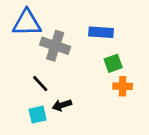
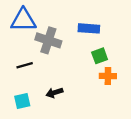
black line: (40, 84) -> (25, 65), moved, turned -63
cyan square: (38, 115) -> (22, 101), moved

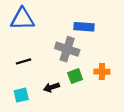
gray cross: (48, 40) -> (67, 49), moved
green square: (100, 56) -> (75, 76), moved

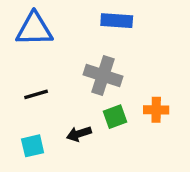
blue rectangle: (84, 27) -> (117, 21), moved

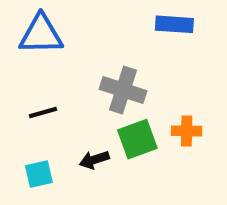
blue rectangle: (117, 21) -> (174, 24), moved
green square: (115, 117) -> (137, 139), size x1.4

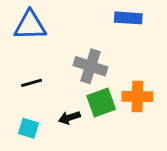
orange cross: (187, 131) -> (137, 96), size x1.4
cyan square: (39, 174) -> (29, 128), turned 30

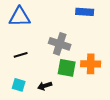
green square: (101, 103) -> (67, 68), turned 30
black arrow: (69, 118) -> (45, 86), moved

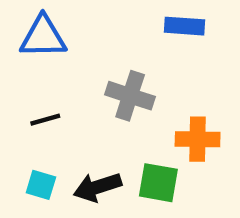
green square: (67, 68) -> (158, 183), moved
black arrow: (45, 86) -> (97, 187), size x1.5

